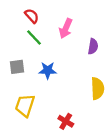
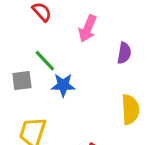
green line: (34, 37) -> (45, 61), moved

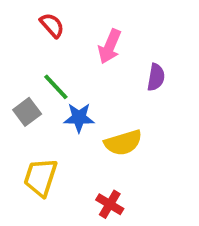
gray square: (22, 81) -> (27, 112), turned -30
yellow semicircle: (130, 110) -> (123, 143), moved, turned 76

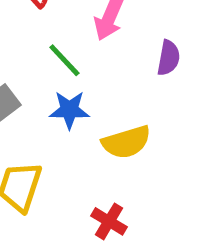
green line: (56, 87) -> (64, 60), moved

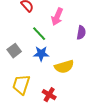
red cross: (109, 221) -> (49, 95), moved

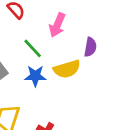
yellow semicircle: (64, 67) -> (67, 69), moved

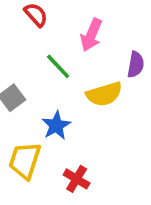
blue star: (35, 76) -> (56, 125), moved, turned -30

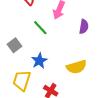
yellow semicircle: (104, 94) -> (77, 67), moved

